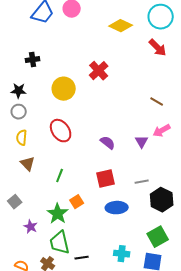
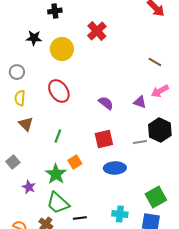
black cross: (33, 60) -> (55, 11), moved
black star: (19, 91) -> (34, 38), moved
purple triangle: (142, 142) -> (140, 102), turned -40
black hexagon: (162, 200) -> (160, 130), moved
green trapezoid: (60, 243) -> (58, 203), turned -35

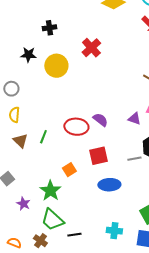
red ellipse: (59, 91) -> (76, 127), moved, turned -50
green line: (58, 136) -> (43, 137), moved
orange square: (75, 162) -> (69, 170), moved

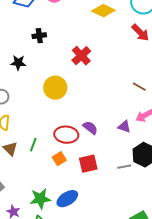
yellow circle: (56, 66) -> (55, 88), moved
orange square: (69, 170) -> (59, 159), moved
blue ellipse: (109, 185) -> (67, 199), moved, turned -30
green star: (50, 191) -> (40, 199), turned 30

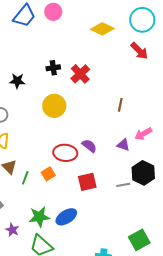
black cross: (39, 36) -> (53, 68), moved
brown line: (139, 87) -> (120, 105), moved, turned 72
green line: (33, 145) -> (25, 178), moved
orange square: (59, 159) -> (48, 174), moved

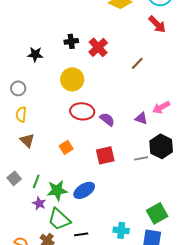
brown line: (120, 105) -> (137, 63), moved, turned 32
red ellipse: (65, 153) -> (82, 111), moved
green line: (25, 178) -> (36, 181), moved
purple star: (12, 230) -> (39, 203), moved

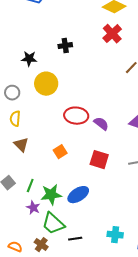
red cross: (98, 47) -> (112, 34), moved
yellow circle: (72, 79) -> (46, 84), moved
red square: (105, 155) -> (99, 160), turned 30

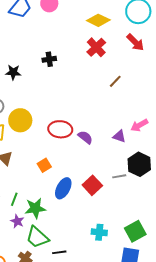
yellow circle: (46, 84) -> (20, 120), moved
red square: (99, 160) -> (92, 185), moved, turned 30
blue ellipse: (78, 195) -> (63, 188), moved, turned -30
cyan cross: (115, 235) -> (99, 232), moved

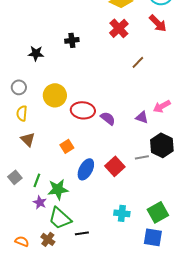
yellow circle: (20, 120) -> (55, 95), moved

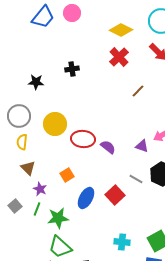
gray circle: (19, 87) -> (19, 116), size x1.5
gray line: (142, 157) -> (136, 179), moved, turned 40
purple star: (40, 202) -> (40, 189), moved

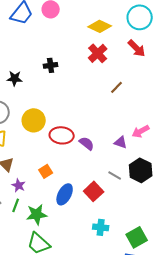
cyan cross: (122, 242) -> (101, 227), moved

